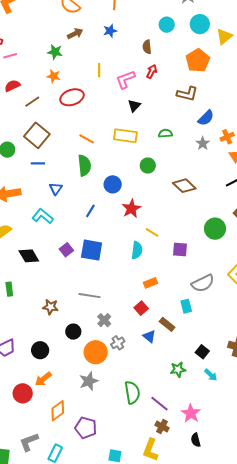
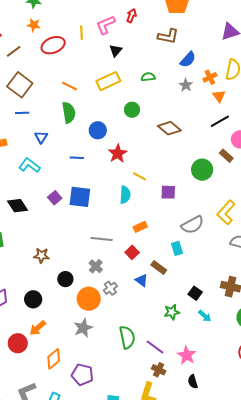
yellow line: (99, 70) -> (81, 33), moved
yellow rectangle: (125, 136) -> (108, 81), turned -30
blue line: (90, 211) -> (77, 158), turned 64
gray line: (89, 296) -> (102, 239), moved

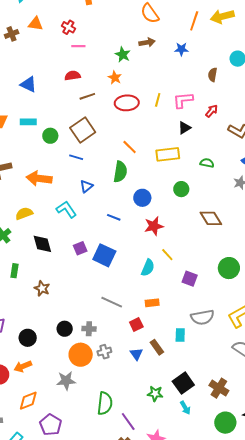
red arrow: (131, 16) -> (212, 111), moved
brown star: (41, 256) -> (42, 288), moved
gray cross: (96, 266) -> (89, 329), moved, turned 32
black square: (195, 293) -> (183, 383), size x1.5

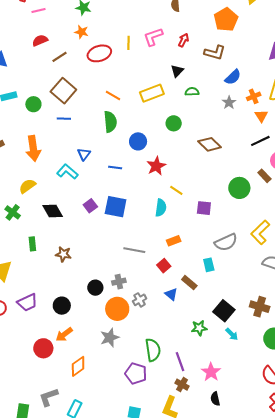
black triangle: (184, 128) -> (177, 71), moved
orange arrow: (39, 178) -> (33, 148), turned -90
blue triangle: (86, 186) -> (84, 154), moved
purple line: (128, 422) -> (180, 362), turned 30
purple pentagon: (51, 425) -> (136, 373), moved

